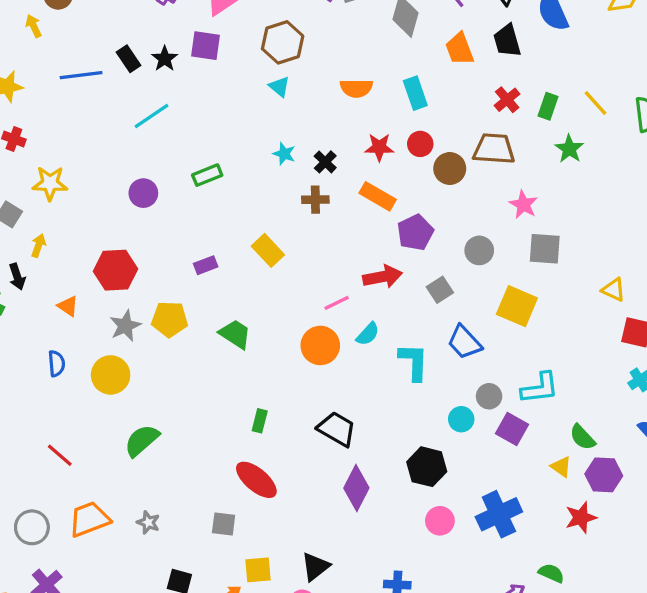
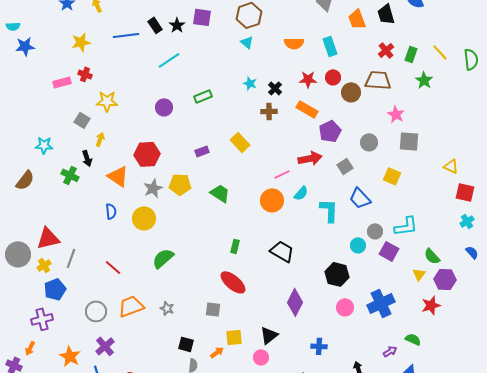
orange triangle: (68, 306) -> (118, 176), size x1.6
yellow square: (517, 306) -> (392, 176), size x0.7
yellow triangle: (561, 467) -> (419, 274), turned 32
purple diamond: (356, 488) -> (295, 302), moved

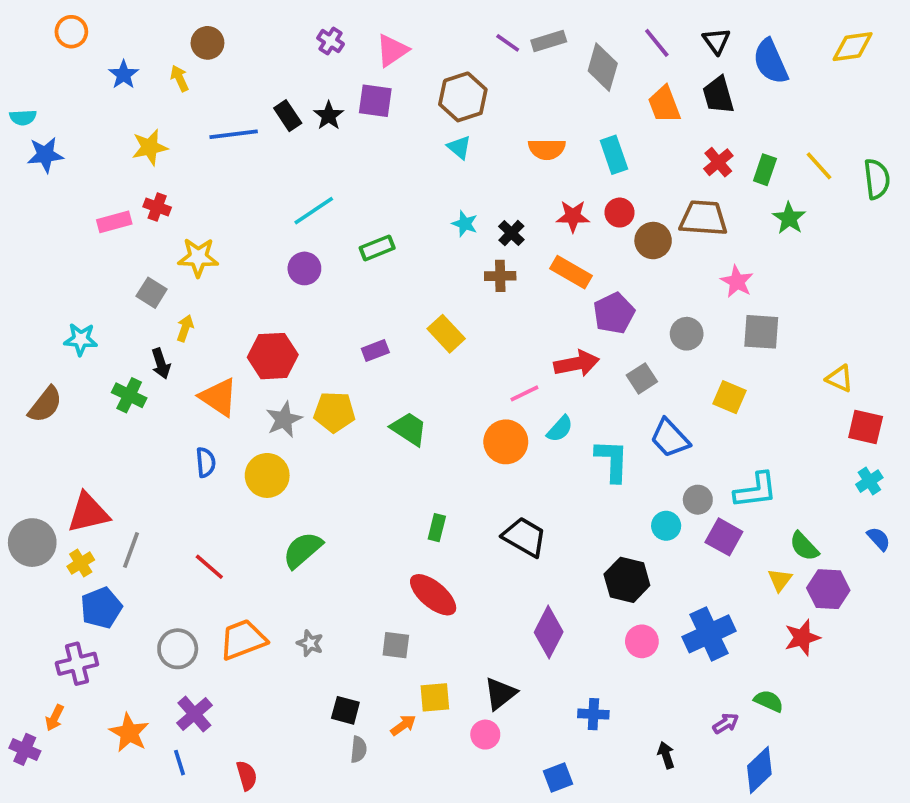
cyan line: (169, 60) -> (314, 211), moved

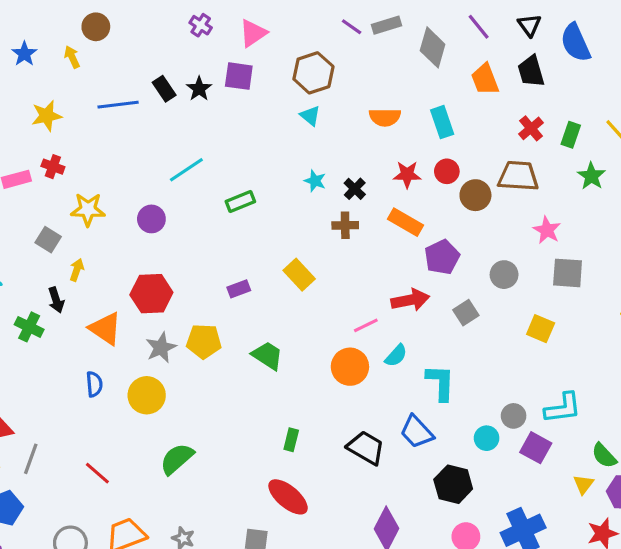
purple circle: (304, 268) -> (151, 219), moved
blue trapezoid: (670, 438) -> (417, 432), moved

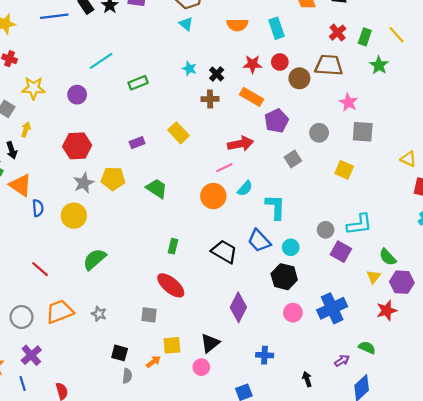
red arrow: (410, 300) -> (241, 144), moved
orange triangle: (105, 329) -> (20, 185), moved
cyan circle: (487, 438) -> (291, 247), moved

